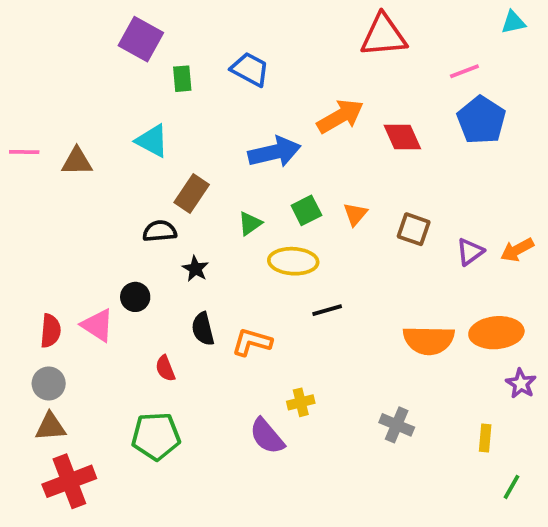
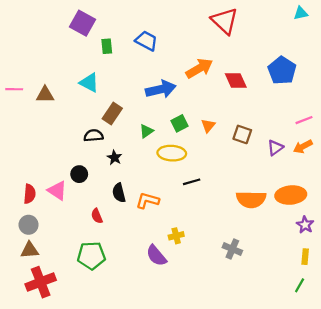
red triangle: (384, 35) -> (225, 21), turned 48
pink line: (464, 71) -> (304, 120), moved
yellow rectangle: (485, 438) -> (305, 257), moved

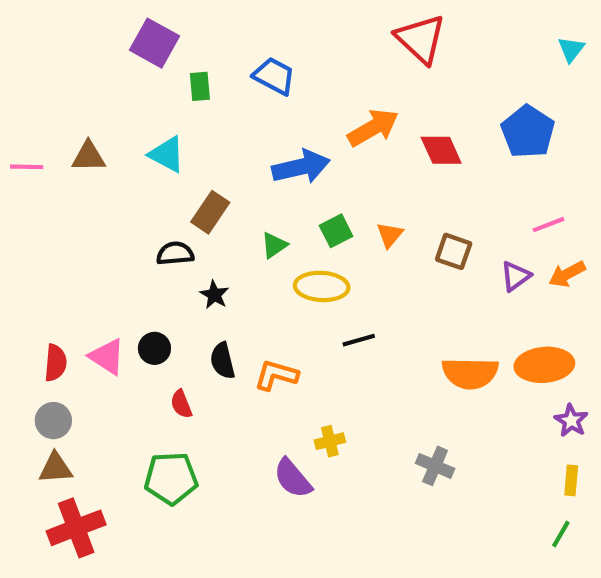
cyan triangle: (301, 13) -> (571, 49), moved, turned -40
brown triangle: (45, 95) -> (88, 156), moved
pink line: (304, 120) -> (549, 225), moved
black circle: (79, 174) -> (154, 348), moved

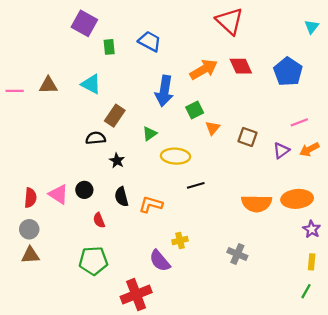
red diamond: (441, 150) -> (241, 66), moved
blue arrow: (301, 167) -> (164, 91), turned 112
green square: (336, 231) -> (195, 110), moved
red cross: (76, 528) -> (136, 295), moved

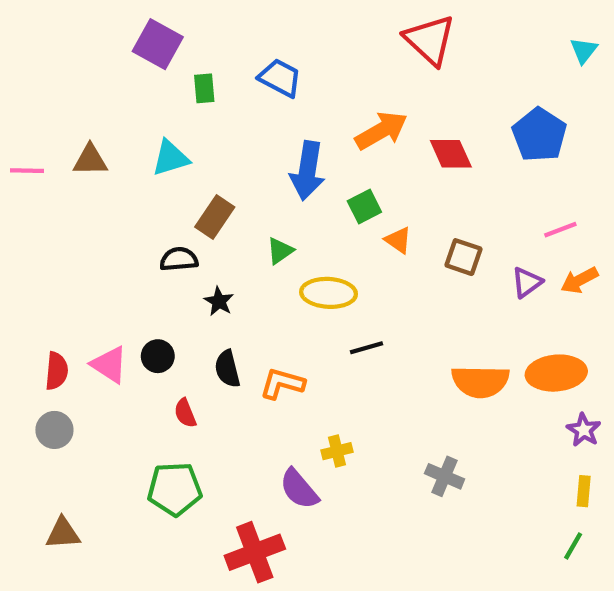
red diamond: (241, 66) -> (451, 154), moved
cyan triangle: (91, 84) -> (170, 158), turned -45
orange triangle: (213, 128) -> (398, 240), turned -35
brown triangle: (30, 255) -> (63, 533), moved

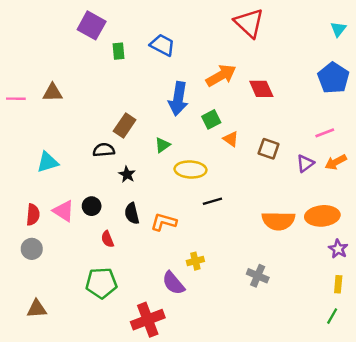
blue pentagon: (539, 135) -> (333, 78), moved
cyan triangle: (170, 158) -> (48, 162), moved

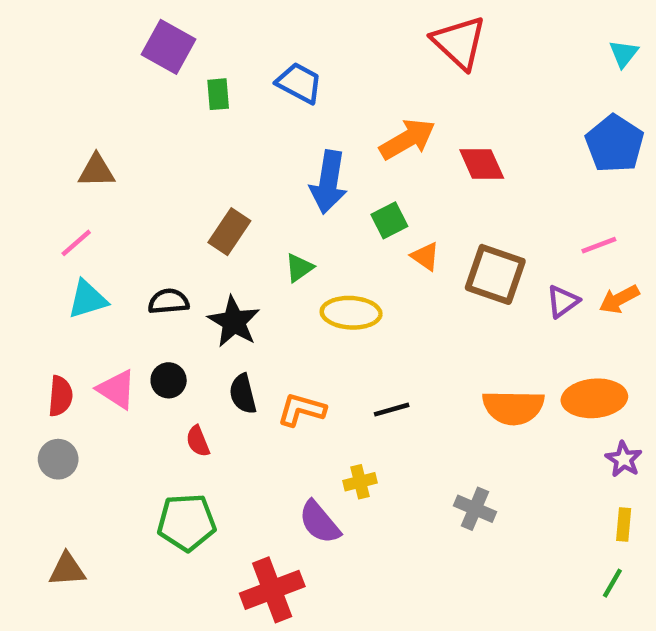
pink line: (16, 99) -> (76, 243), moved, turned -42
brown square: (269, 149) -> (495, 274), size x1.5
black semicircle: (104, 150) -> (169, 301), moved
black star: (127, 174) -> (234, 322), size x1.6
black line: (212, 201) -> (392, 410), moved

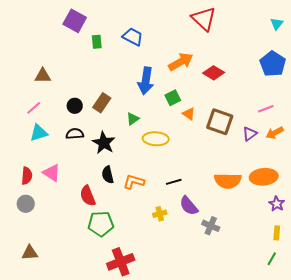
red diamond: (482, 164) -> (214, 73), turned -35
black circle: (169, 380) -> (75, 106), moved
red semicircle: (198, 441) -> (88, 196), size x1.5
green pentagon: (187, 522) -> (101, 224), moved
purple semicircle: (319, 522) -> (189, 206), moved

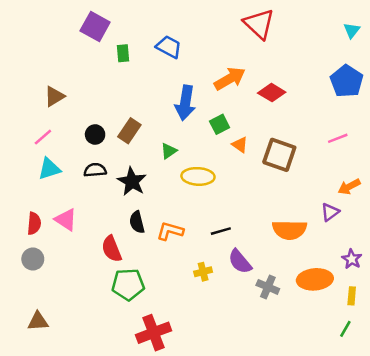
brown triangle: (43, 76) -> (54, 96), turned -30
orange arrow: (275, 133) -> (349, 187), moved
purple triangle: (250, 134) -> (330, 212), moved
orange ellipse: (264, 177) -> (315, 279), moved

